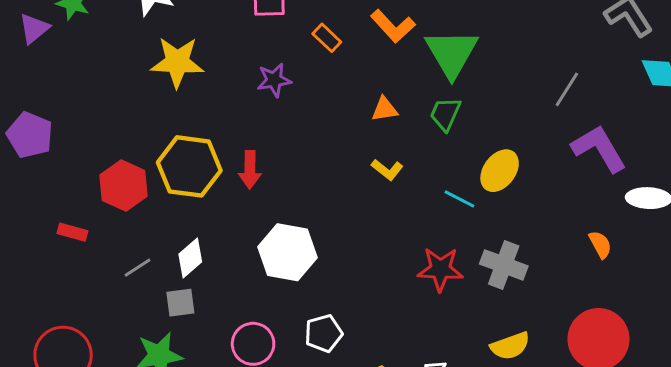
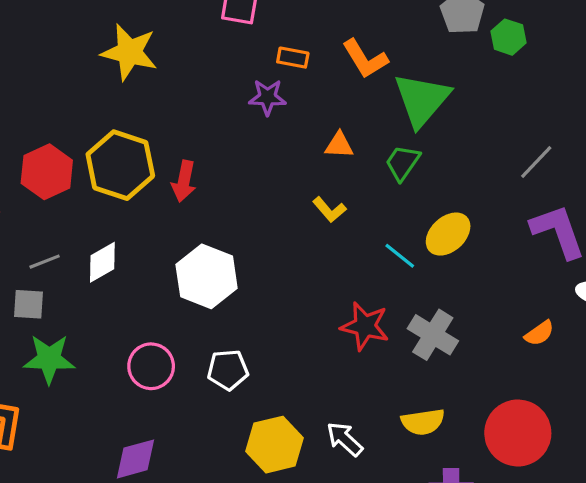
orange rectangle: (327, 38) -> (293, 58), turned -44
purple star: (274, 80) -> (267, 97), moved
orange semicircle: (600, 244) -> (539, 333), turned 72
gray square: (180, 303) -> (28, 304), moved

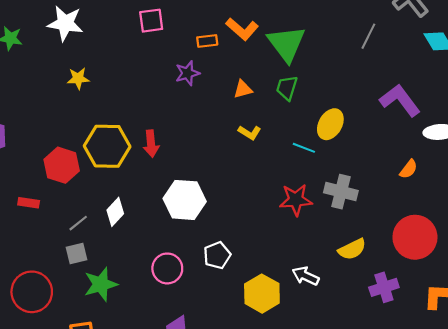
yellow star: (129, 52) -> (78, 78), moved, size x0.6
orange rectangle: (293, 58) -> (207, 41), moved
gray line: (536, 162) -> (368, 36), moved

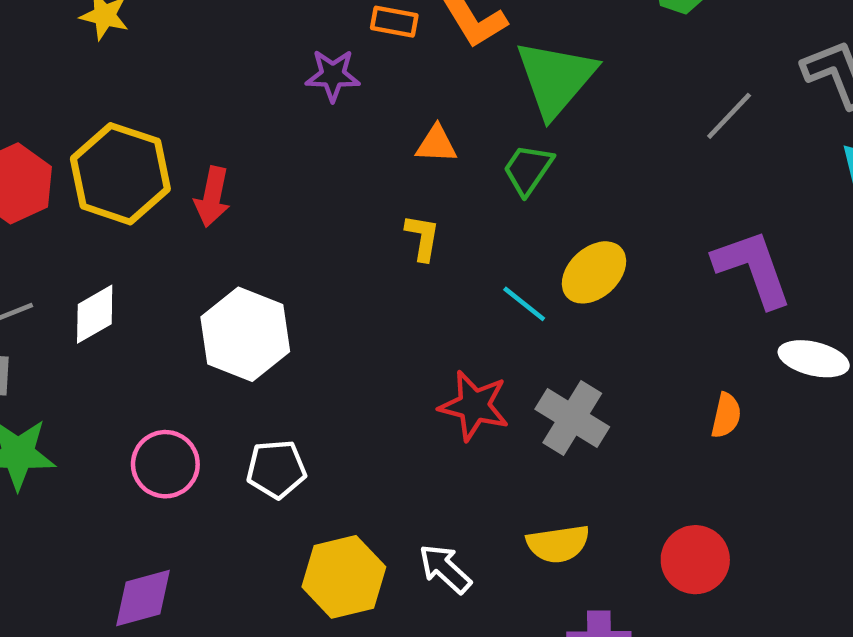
yellow L-shape: (250, 133) -> (422, 237), turned -130
orange semicircle: (409, 169) -> (726, 415), turned -42
red circle: (415, 237) -> (695, 560), size x0.7

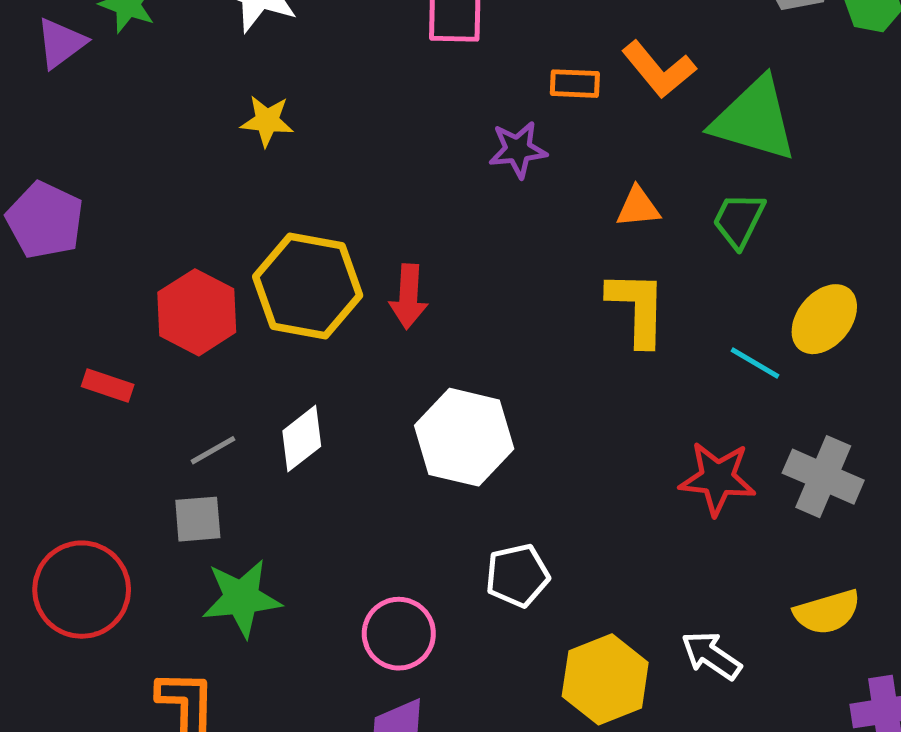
green triangle: (556, 78) -> (754, 119), turned -46
yellow L-shape: (422, 237) -> (637, 308), size x1.6
pink circle: (165, 464) -> (399, 634), moved

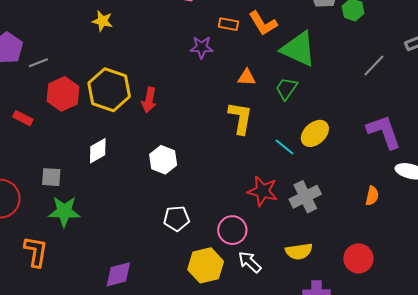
white hexagon: (464, 437) -> (163, 160), size x0.7
gray line: (213, 450) -> (38, 63), moved
gray cross: (823, 477) -> (305, 197), turned 32
pink circle: (399, 634) -> (232, 230), moved

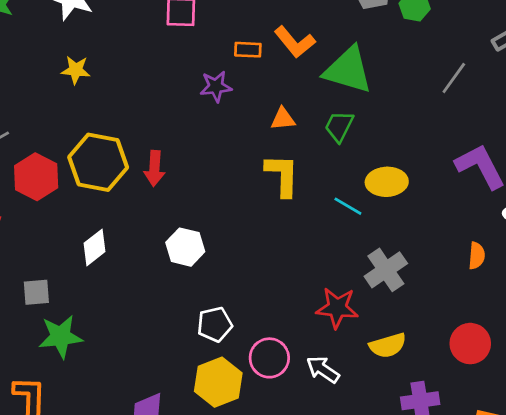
yellow ellipse: (315, 133) -> (387, 182), turned 48
red star: (263, 191) -> (337, 308), moved
pink circle: (232, 230) -> (269, 358), moved
yellow hexagon: (206, 265) -> (218, 382), moved

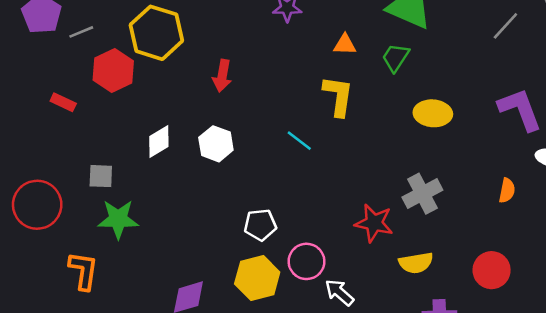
yellow hexagon: (98, 162) -> (156, 33), moved
cyan line: (348, 206) -> (299, 141), moved
white hexagon: (185, 247) -> (216, 144), moved
white arrow: (323, 370) -> (339, 292), moved

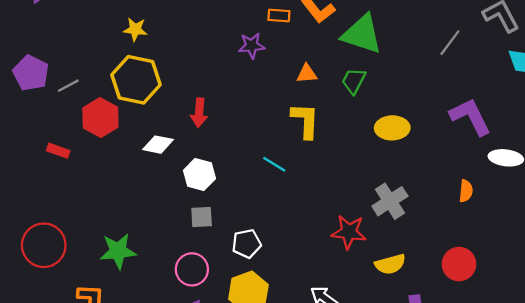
white diamond: (159, 141) -> (158, 145), moved, turned 48
gray square: (101, 176) -> (202, 217), moved
pink circle: (307, 261) -> (192, 269), moved

